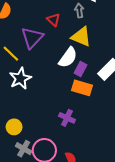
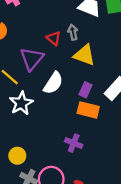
gray arrow: (79, 10) -> (73, 32), moved
white semicircle: (68, 57) -> (53, 83), moved

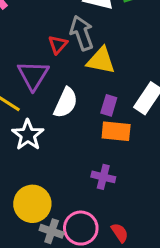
gray arrow: (73, 32) -> (82, 33), size x1.6
red triangle: (54, 38) -> (58, 45), turned 40
yellow circle: (17, 156) -> (32, 204), size x1.6

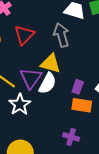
red triangle: (58, 45) -> (24, 35), moved, size x1.5
yellow triangle: (101, 61) -> (51, 64), moved
purple triangle: (33, 75) -> (31, 78), moved

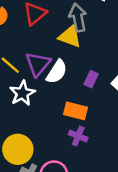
yellow triangle: (51, 64) -> (70, 36), moved
orange rectangle: (82, 105) -> (76, 111), moved

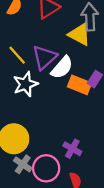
orange rectangle: (76, 111) -> (79, 85), moved
purple cross: (78, 136) -> (72, 149), moved

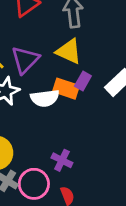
yellow triangle: (80, 34) -> (69, 51), moved
white semicircle: (62, 67) -> (45, 98), moved, turned 45

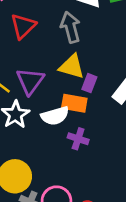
purple rectangle: (83, 81) -> (89, 83), moved
purple cross: (62, 160) -> (78, 139), moved

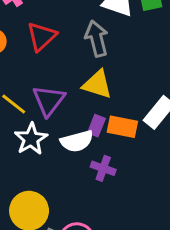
purple rectangle: (89, 83) -> (96, 126), moved
orange rectangle: (74, 103) -> (122, 127), moved

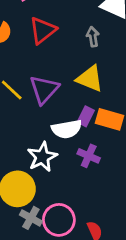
gray arrow: (97, 39) -> (93, 37), size x0.6
white star: (31, 139) -> (42, 157), moved

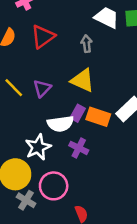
purple triangle: (44, 90) -> (42, 88), size x0.7
pink circle: (59, 220) -> (54, 186), moved

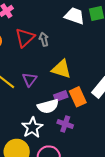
gray arrow: (87, 44) -> (44, 39), moved
purple rectangle: (78, 113) -> (61, 96), turned 48
orange rectangle: (98, 117) -> (78, 97), turned 54

